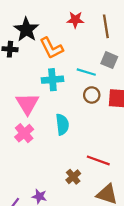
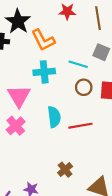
red line: (98, 160) -> (80, 126), moved, turned -30

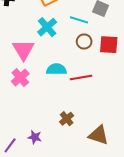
cyan cross: (44, 72) -> (47, 27), turned -36
cyan semicircle: (54, 117) -> (56, 69), turned -84

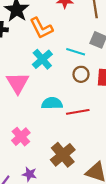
pink cross: (20, 78) -> (21, 137), moved
brown cross: (67, 119) -> (63, 155), size x1.6

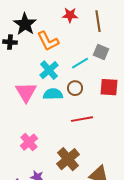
cyan line: (76, 52) -> (80, 63), turned -48
brown circle: (81, 74) -> (75, 88), moved
cyan semicircle: (52, 103) -> (53, 94), moved

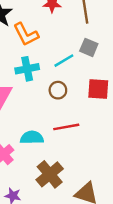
cyan cross: (49, 70) -> (27, 69), turned 30
cyan semicircle: (53, 94) -> (32, 138), moved

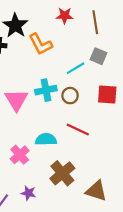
cyan cross: (27, 69) -> (46, 90), moved
red line: (66, 127) -> (78, 130), turned 35

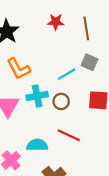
orange L-shape: (40, 44) -> (19, 69), moved

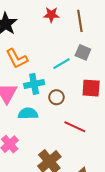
brown circle: (61, 101) -> (56, 97), moved
red line: (69, 135) -> (75, 127), moved
cyan semicircle: (37, 145) -> (28, 114), moved

